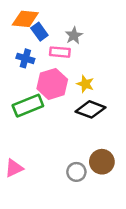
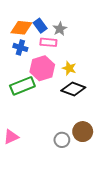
orange diamond: (25, 19) -> (21, 28), moved
blue rectangle: (39, 32) -> (40, 26), moved

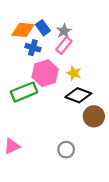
pink rectangle: (48, 42) -> (64, 45), moved, turned -56
blue cross: (20, 47) -> (33, 48), moved
brown circle: (83, 132) -> (94, 116), moved

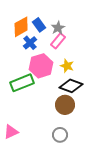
orange diamond: (23, 30) -> (21, 27), turned -35
blue cross: (33, 48) -> (30, 43), turned 32
brown circle: (94, 116) -> (65, 105), moved

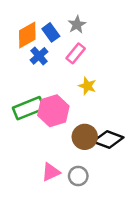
gray star: (58, 28) -> (77, 25), moved
pink hexagon: (41, 66) -> (53, 111), moved
black diamond: (71, 86) -> (108, 139), moved
pink triangle: (11, 132) -> (51, 172), moved

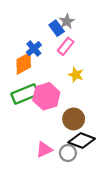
blue rectangle: (51, 32) -> (57, 28), moved
orange diamond: (27, 35) -> (24, 63), moved
black diamond: (108, 139) -> (82, 141), moved

